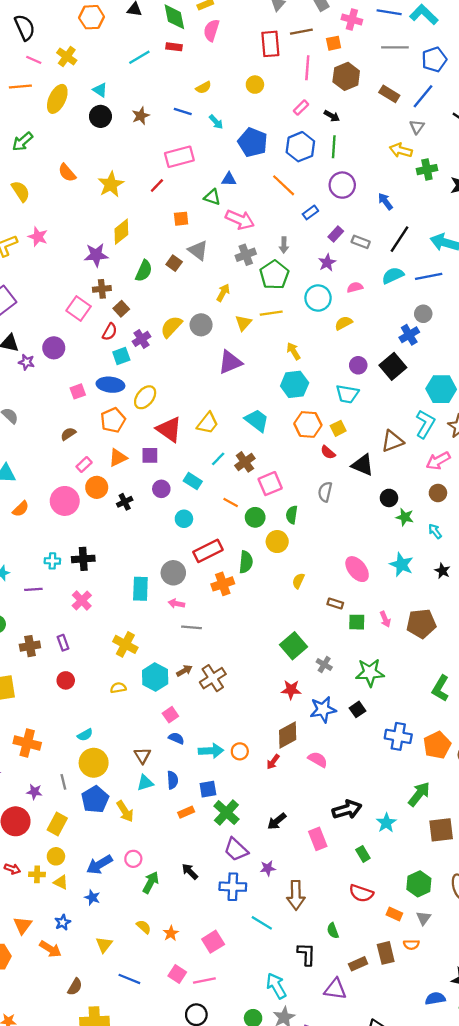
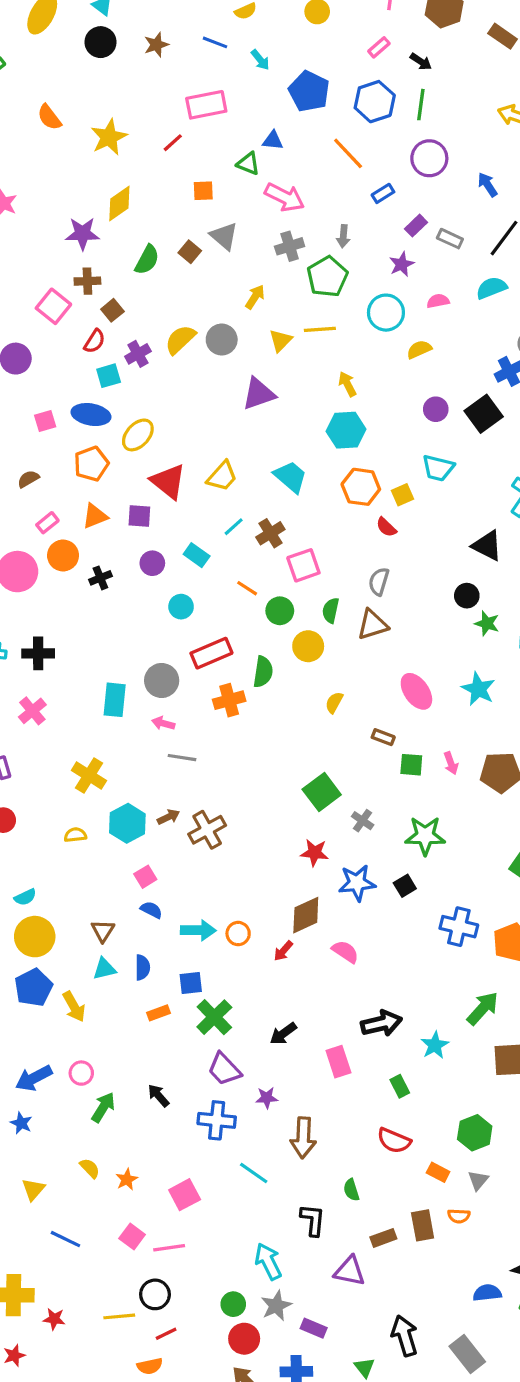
cyan trapezoid: (347, 394) -> (438, 468), moved
brown triangle: (392, 441) -> (373, 625), moved
black triangle: (363, 465) -> (487, 546), moved

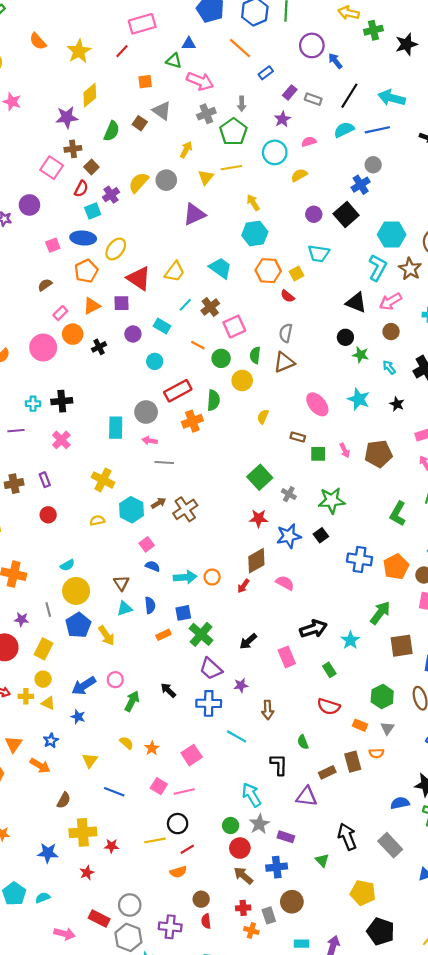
purple circle: (429, 158) -> (312, 45), moved
brown arrow: (303, 1138) -> (268, 710), size x0.7

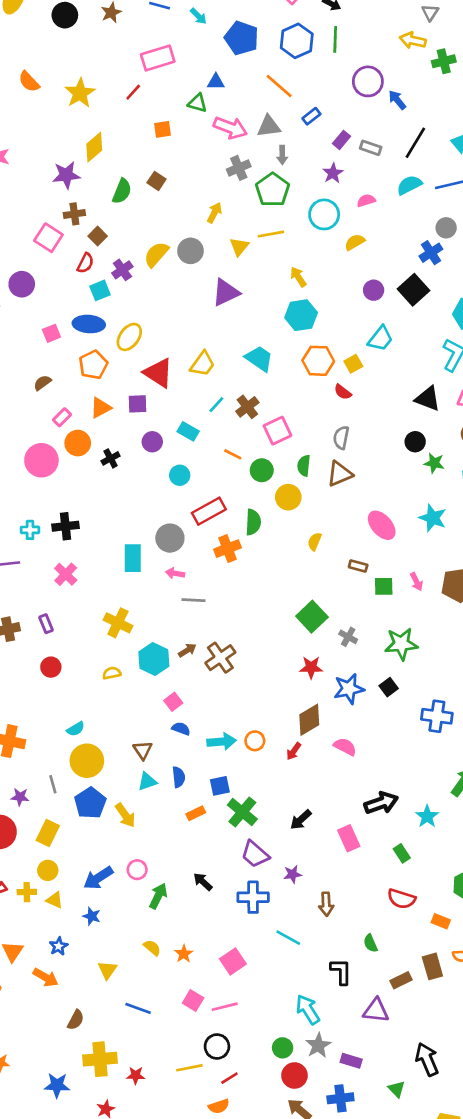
gray triangle: (162, 111) -> (269, 126), moved, turned -42
cyan trapezoid: (319, 253) -> (380, 339), turned -60

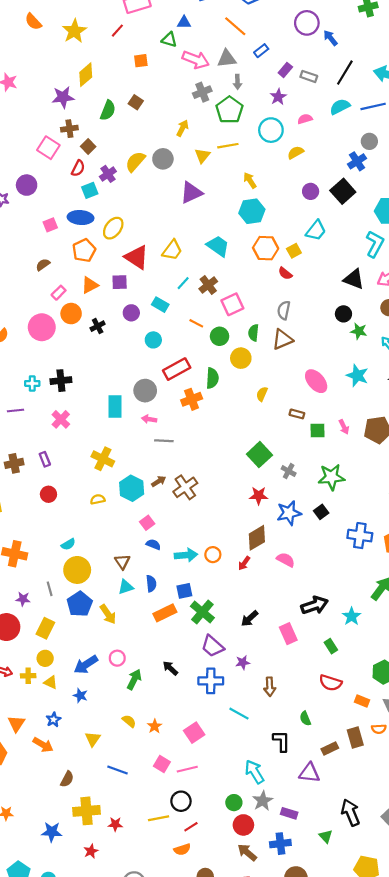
orange rectangle: (196, 813) -> (165, 613), size x1.5

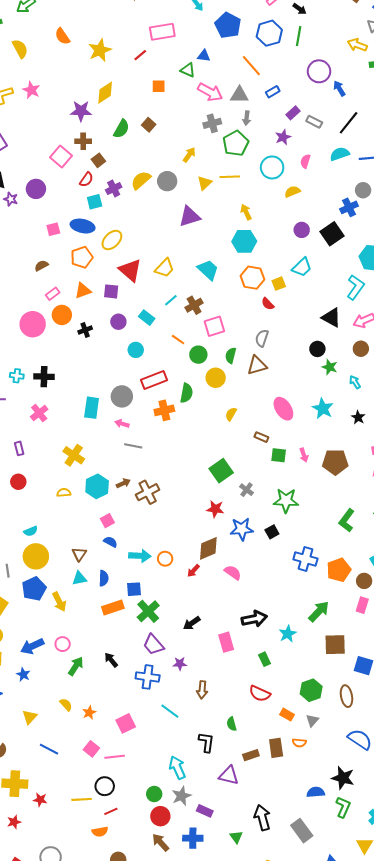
pink semicircle: (305, 119) -> (305, 161), turned -64

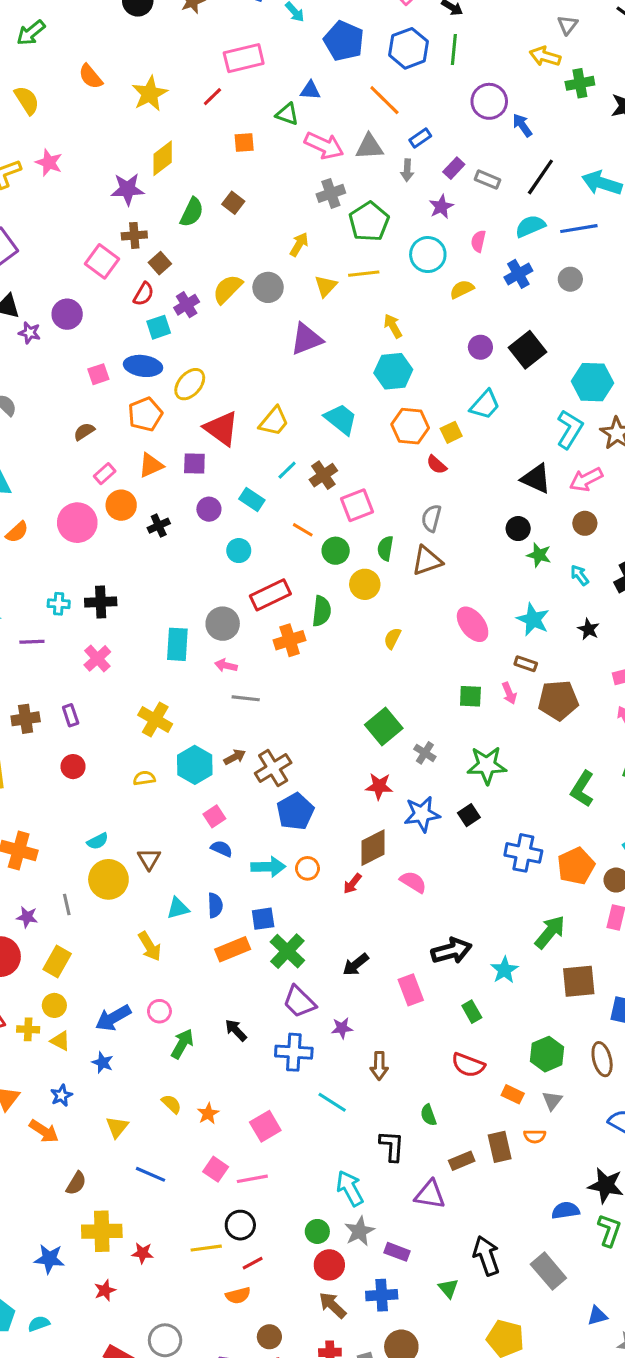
gray arrow: (247, 118) -> (407, 170), moved
blue cross: (349, 207) -> (518, 274), moved
brown rectangle: (261, 437) -> (526, 664), moved
brown triangle: (79, 554) -> (149, 859), moved
blue pentagon: (34, 589) -> (295, 812), moved

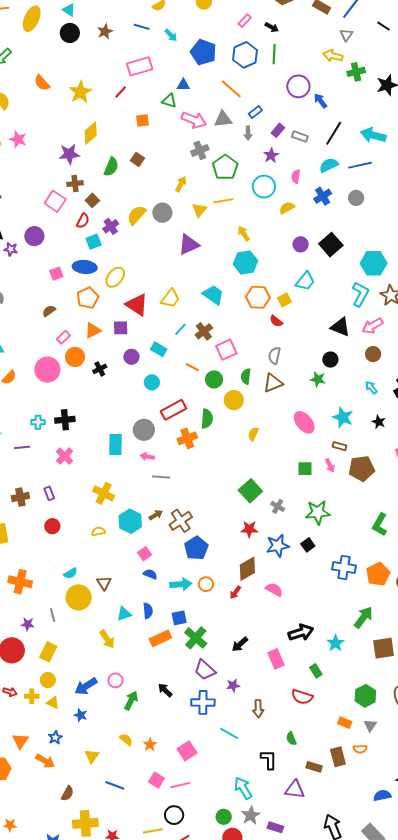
green star: (539, 555) -> (318, 379), moved
red semicircle: (468, 1065) -> (302, 697), moved
brown rectangle: (462, 1161) -> (314, 767), turned 42

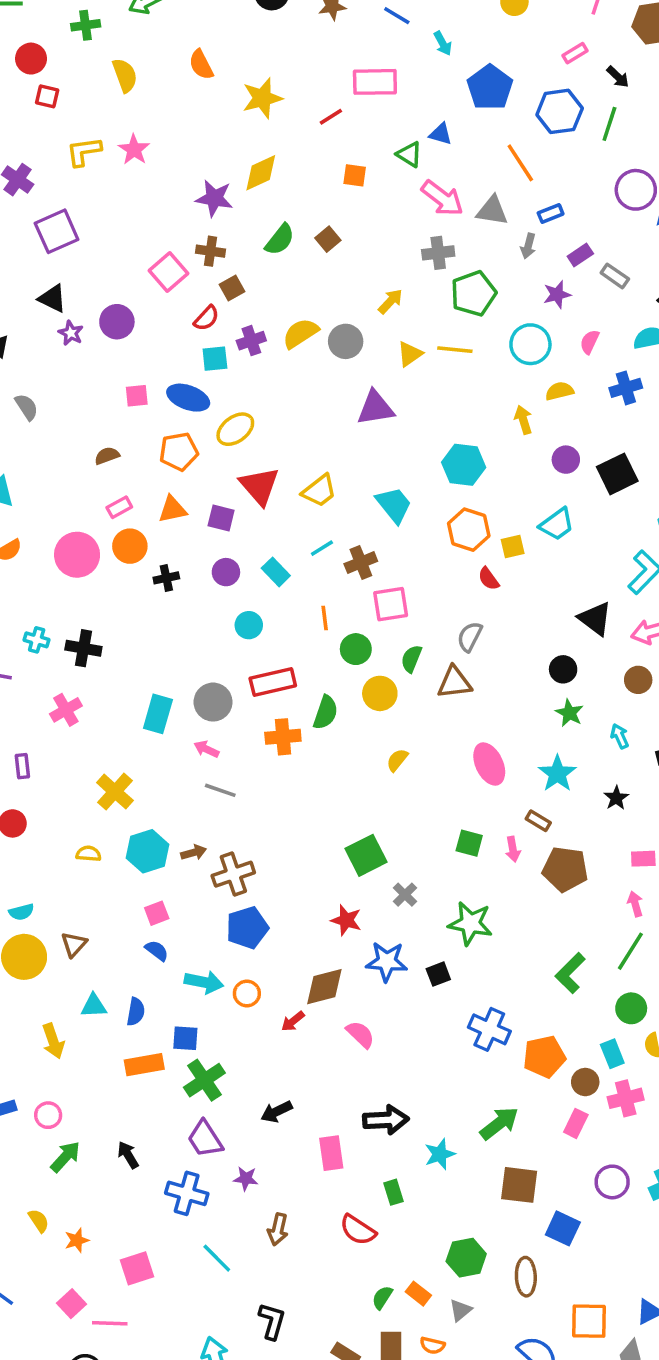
yellow arrow: (244, 234) -> (523, 420), moved
orange line: (192, 367) -> (325, 618), turned 40
green star: (318, 379) -> (569, 713), moved
green semicircle: (291, 739) -> (382, 1297), moved, turned 40

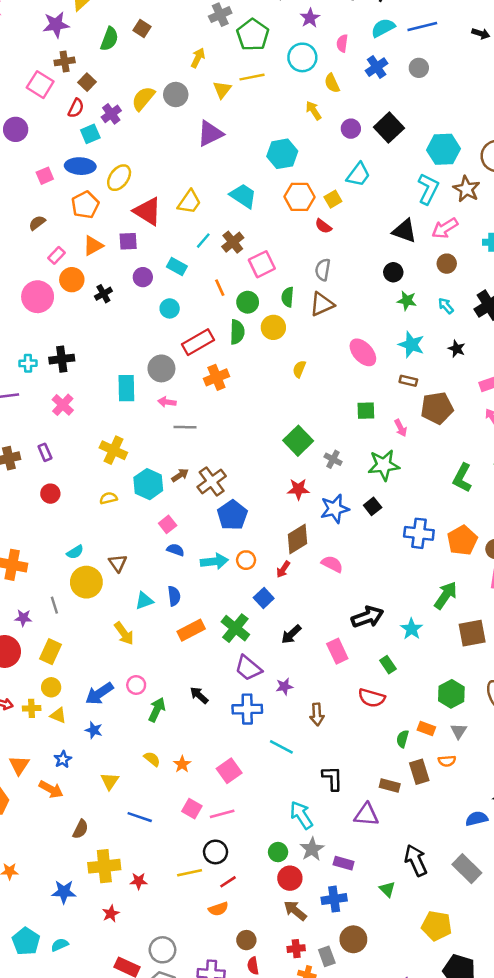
yellow semicircle: (559, 391) -> (332, 83), turned -84
green semicircle: (326, 713) -> (237, 332), moved
pink arrow: (513, 849) -> (401, 428), moved
blue square: (185, 1038) -> (264, 598), moved, turned -30

